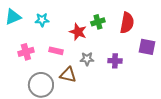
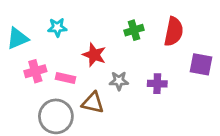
cyan triangle: (13, 17) -> (18, 38), moved
red star: (78, 32) -> (94, 55), moved
pink rectangle: (56, 51) -> (65, 78), moved

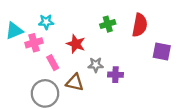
pink cross: (35, 71) -> (34, 43), moved
pink rectangle: (65, 78) -> (53, 63), turned 48
purple cross: (157, 84) -> (115, 75), moved

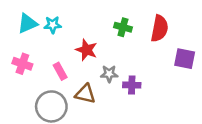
green cross: (108, 24) -> (123, 27), turned 32
cyan triangle: (14, 31) -> (27, 23), moved
pink cross: (34, 43) -> (22, 64), moved, turned 35

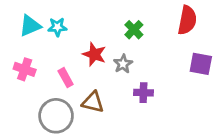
green cross: (123, 27) -> (134, 30), turned 30
red semicircle: (159, 28) -> (187, 20), moved
gray star: (109, 74) -> (123, 64), moved, turned -30

